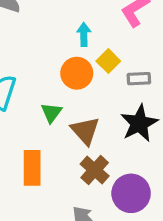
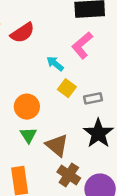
cyan arrow: (84, 34) -> (55, 64), moved, turned -42
orange circle: (77, 73) -> (27, 107), moved

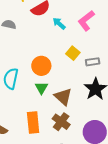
cyan arrow: (55, 64) -> (59, 23), moved
brown cross: (69, 175) -> (61, 122), moved

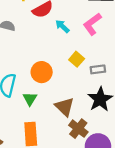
green triangle: (41, 88) -> (30, 99), moved
brown cross: (61, 122) -> (78, 129), moved

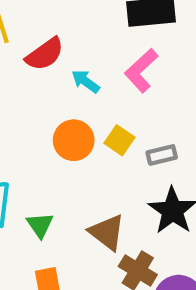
orange circle: (42, 72) -> (74, 140), moved

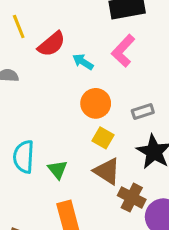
orange circle: (74, 140) -> (96, 103), moved
yellow square: (119, 140) -> (103, 138), moved

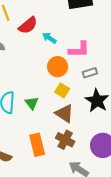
pink L-shape: (123, 51) -> (79, 50), moved, turned -135
green triangle: (58, 170) -> (32, 103), moved
brown cross: (132, 198) -> (65, 140), moved

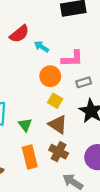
green triangle: (32, 103) -> (25, 125), moved

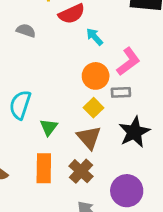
pink L-shape: (72, 59) -> (128, 62), turned -50
gray rectangle: (84, 82) -> (121, 92), moved

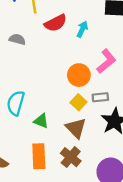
cyan arrow: (95, 37) -> (82, 29), moved, turned 70
gray rectangle: (121, 92) -> (100, 97), moved
green triangle: (49, 127) -> (41, 121), turned -42

